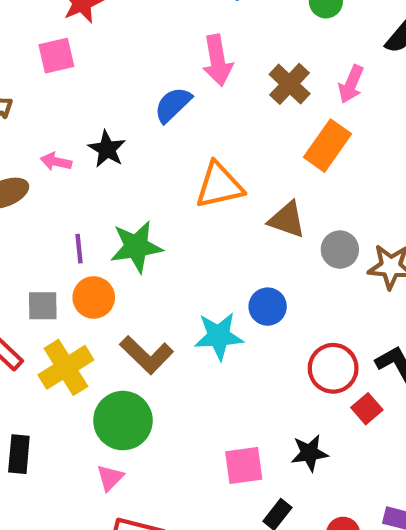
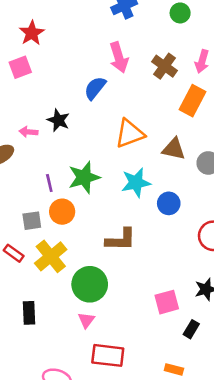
cyan star: (219, 336) -> (136, 183), moved
brown L-shape: (147, 355) -> (121, 240), moved, turned -36

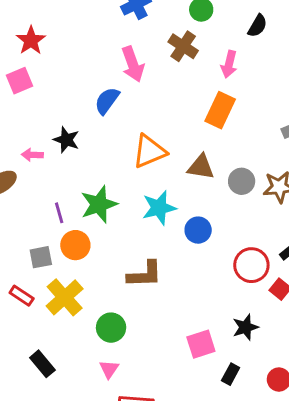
brown cross: (164, 66) -> (183, 46), moved
green circle: (90, 284) -> (111, 328), size x0.7
black rectangle: (29, 313) -> (42, 364), turned -35

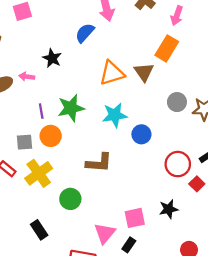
pink arrow: (32, 155) -> (27, 77), moved
brown triangle: (201, 167) -> (144, 72), moved, turned 40
black rectangle: (42, 364) -> (39, 230), moved
pink triangle: (109, 369) -> (105, 233), moved, size x1.5
black rectangle: (231, 374) -> (129, 245), moved

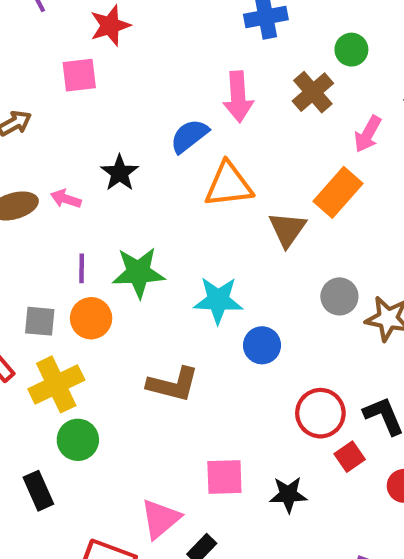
orange triangle: (112, 73) -> (229, 185), moved
green circle: (70, 199) -> (78, 440), moved
pink square: (135, 218) -> (224, 477), moved

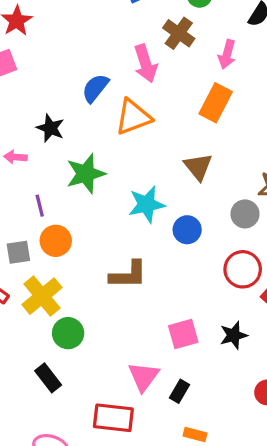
pink arrow: (238, 97) -> (146, 64), moved
brown triangle: (287, 229) -> (198, 167), moved
green star: (138, 272) -> (86, 174), moved
gray circle: (339, 296) -> (245, 214), moved

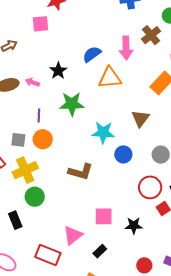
black rectangle: (179, 391) -> (100, 251), moved

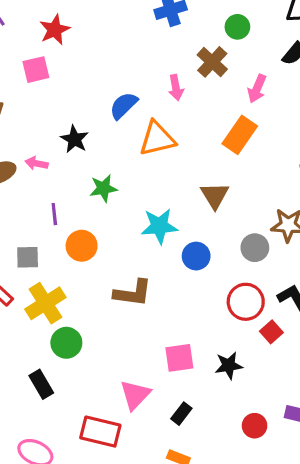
pink arrow: (126, 48) -> (176, 88), size x0.7
green star: (72, 104) -> (103, 188), size x0.7
orange circle: (43, 139) -> (82, 246), moved

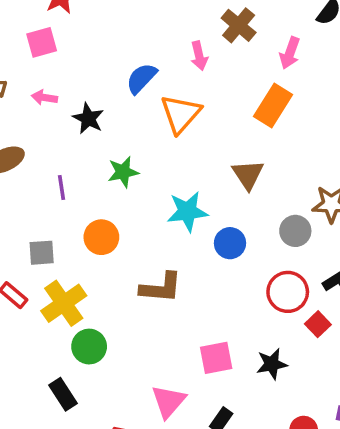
orange triangle: (157, 139) -> (181, 114), turned -33
pink arrow: (36, 163) -> (44, 98), moved
purple line: (54, 214) -> (61, 188), moved

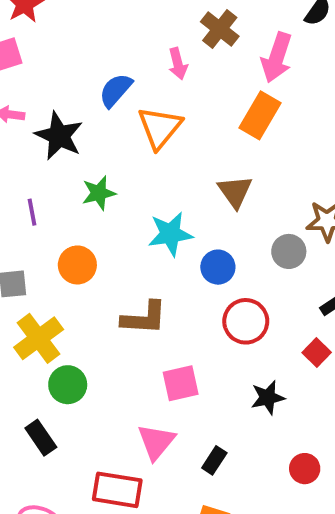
pink arrow: (290, 53) -> (277, 57), size x1.4
black star: (88, 118) -> (59, 136), size x1.4
red circle: (288, 292) -> (246, 321), moved
pink square: (216, 358) -> (181, 383), moved

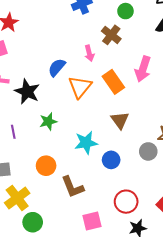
pink arrow: (277, 57) -> (143, 69), moved
orange rectangle: (260, 115) -> (113, 82), moved, turned -65
orange circle: (77, 265) -> (46, 166), moved
brown L-shape: (144, 318) -> (73, 187), turned 65
red circle: (246, 321) -> (126, 202), moved

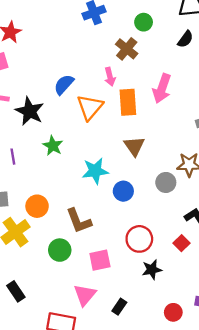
pink arrow: (89, 53) -> (110, 77), moved
orange rectangle: (113, 82) -> (128, 102), turned 30
green star: (48, 121) -> (53, 146), turned -30
orange circle: (46, 166) -> (37, 206), moved
green circle: (33, 222) -> (60, 250), moved

